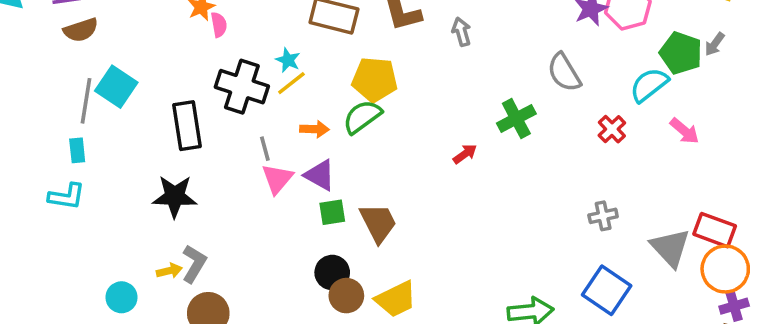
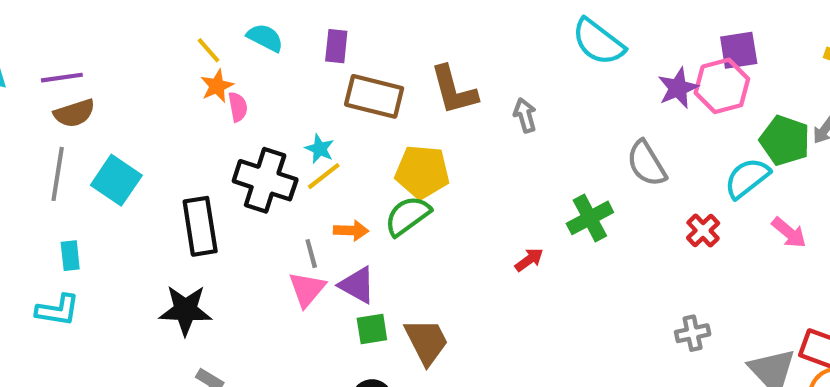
gray line: (86, 101) -> (58, 174), moved
gray line: (265, 149) -> (311, 254), moved

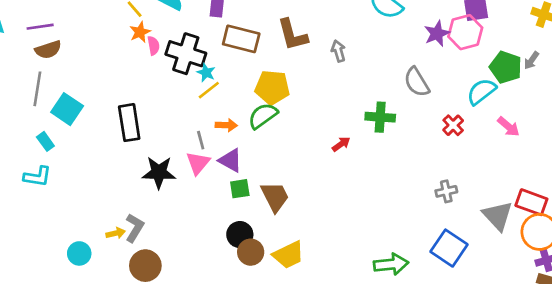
cyan square: (116, 180) -> (67, 109), moved
black cross: (265, 180) -> (186, 54), moved
green cross: (590, 218) -> (380, 117), turned 32
cyan rectangle: (70, 256) -> (45, 141), turned -30
black star: (185, 310) -> (159, 172), moved

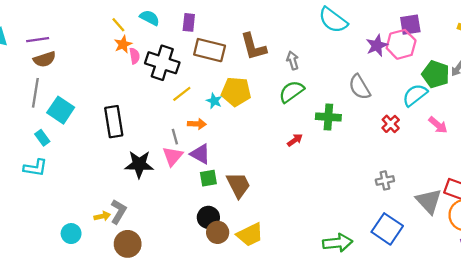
cyan star: (206, 73) -> (214, 101), moved
green semicircle: (263, 116) -> (291, 92), moved

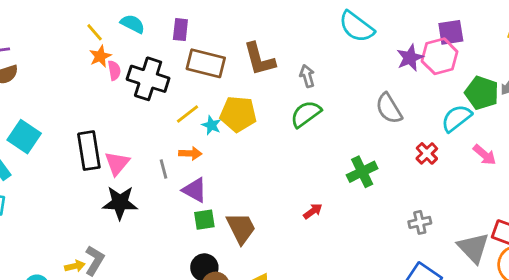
yellow line: (182, 94) -> (187, 114), moved
green cross: (328, 117) -> (362, 172), moved, turned -30
red arrow: (295, 140) -> (313, 211), moved
pink triangle: (173, 156) -> (117, 163), moved

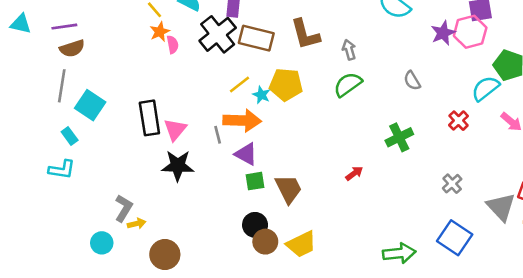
black cross: (148, 79) -> (218, 34), moved, turned 33
gray semicircle: (389, 108) -> (412, 81), moved, size x0.7
orange arrow: (190, 153) -> (242, 121), size x1.8
gray cross: (420, 222) -> (452, 184), turned -30
gray L-shape: (95, 260) -> (124, 208), moved

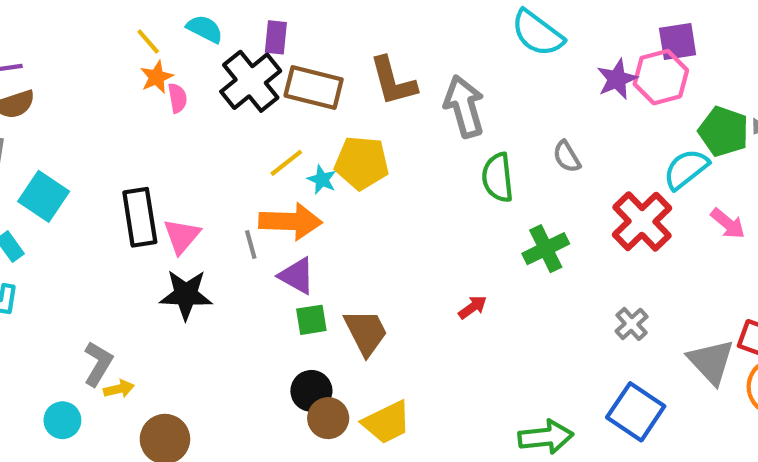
gray arrow: (349, 50) -> (464, 106), size x1.8
green semicircle: (348, 84) -> (498, 177), moved, turned -60
red cross: (458, 121) -> (642, 221), size x1.8

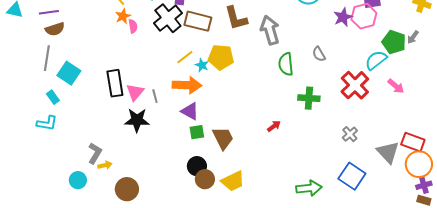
gray line: (251, 244) -> (155, 96), moved
green cross: (546, 249) -> (309, 98), turned 30

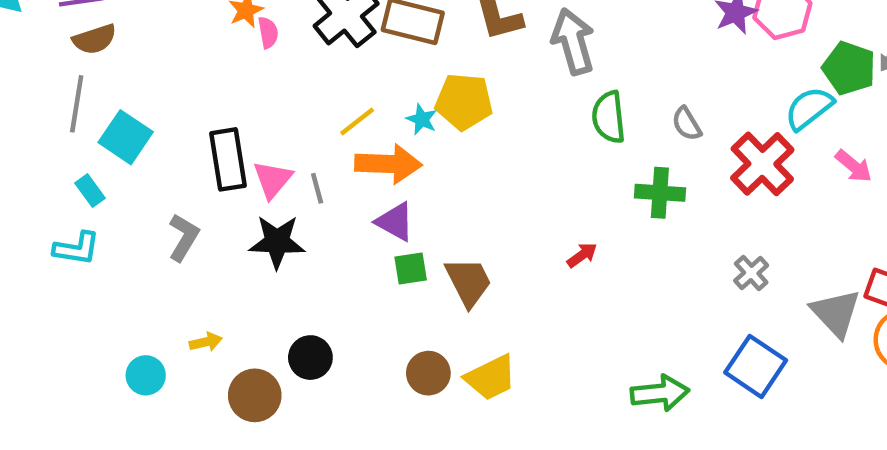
gray semicircle: (319, 54) -> (687, 124), moved
yellow line: (185, 57) -> (357, 122), moved
gray L-shape: (95, 153) -> (184, 237), moved
black circle: (197, 166) -> (310, 358), moved

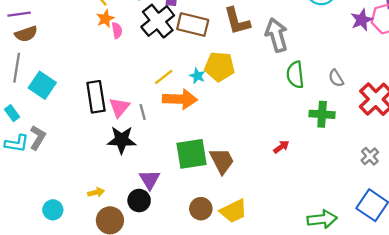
cyan rectangle: (90, 191) -> (12, 113), moved
purple triangle: (395, 222) -> (150, 180), moved, turned 30
gray L-shape: (184, 237) -> (38, 138), moved
green square: (411, 268) -> (192, 154), size x1.8
yellow arrow: (206, 342) -> (96, 192), moved

